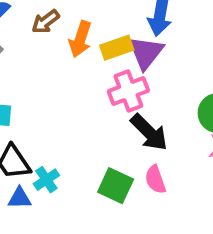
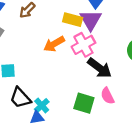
orange arrow: (80, 39) -> (54, 44), moved, turned 50
yellow rectangle: (117, 48) -> (73, 20), turned 42
blue triangle: (20, 198) -> (37, 118), moved

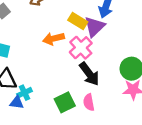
pink cross: (83, 45) -> (81, 48), turned -30
green square: (84, 103) -> (65, 102), turned 30

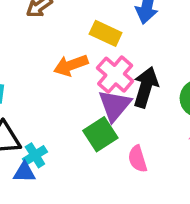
purple triangle: (95, 27) -> (115, 105), moved
black arrow: (89, 74) -> (146, 87), moved, turned -120
green square: (65, 102) -> (100, 134), moved

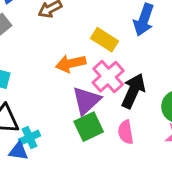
purple triangle: (115, 105) -> (86, 101), moved
pink semicircle: (138, 159) -> (126, 132), moved

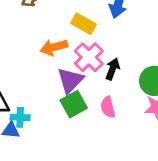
black arrow: (133, 91) -> (113, 69), size x0.7
cyan cross: (29, 138) -> (20, 117), turned 30

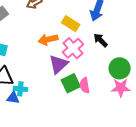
black arrow: (113, 69) -> (100, 40), moved, turned -70
green square: (74, 104) -> (71, 83), moved

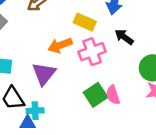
pink cross: (73, 48) -> (92, 52), turned 30
purple triangle: (58, 64) -> (44, 74), moved

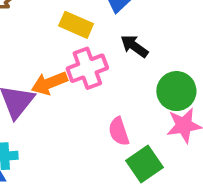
orange arrow: (60, 45) -> (49, 83), moved
green square: (96, 95) -> (144, 164), moved

